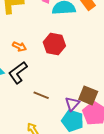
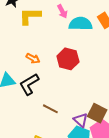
purple triangle: (72, 104) -> (81, 120), turned -35

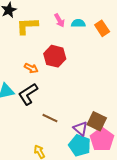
cyan semicircle: (81, 24) -> (78, 23), moved, size x0.6
red hexagon: (68, 59) -> (55, 56), moved

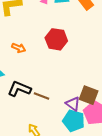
red hexagon: (55, 56) -> (56, 39), moved
black L-shape: (28, 94) -> (19, 89), moved, turned 60

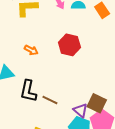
black L-shape: (19, 89) -> (28, 91), turned -105

